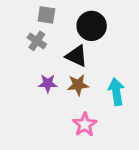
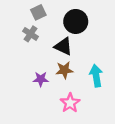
gray square: (46, 15) -> (38, 12), turned -35
purple star: (48, 83) -> (41, 79), moved

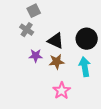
black circle: (76, 21) -> (87, 39), moved
purple star: (41, 79) -> (36, 56), moved

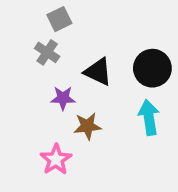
brown star: (57, 62) -> (87, 126), moved
pink star: (62, 91) -> (56, 159), moved

